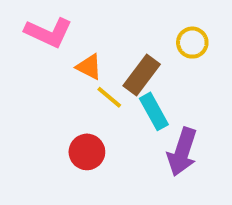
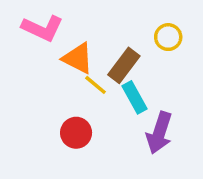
orange triangle: (89, 67) -> (78, 58), size x1.4

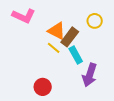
orange triangle: (78, 58) -> (57, 31), moved
red circle: (76, 133) -> (43, 87), moved

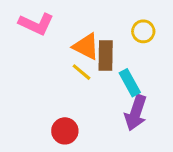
brown rectangle: (70, 37) -> (106, 56), turned -36
cyan rectangle: (76, 55) -> (130, 83), moved

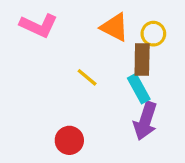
orange triangle: (86, 46) -> (115, 27), moved
brown rectangle: (106, 56) -> (142, 60), moved

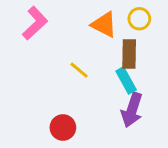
pink L-shape: (39, 26) -> (35, 23), turned -68
yellow circle: (153, 34) -> (139, 19), moved

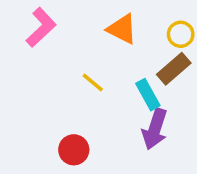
yellow circle: (139, 19) -> (181, 34), moved
brown rectangle: (129, 54) -> (174, 69), moved, turned 48

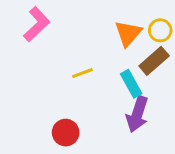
orange triangle: (122, 29) -> (128, 33), moved, turned 44
yellow line: (93, 83) -> (82, 73), turned -60

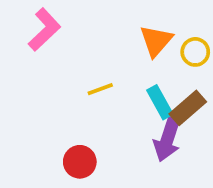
yellow circle: (160, 30) -> (195, 52), moved
brown rectangle: (154, 61) -> (188, 108), moved

